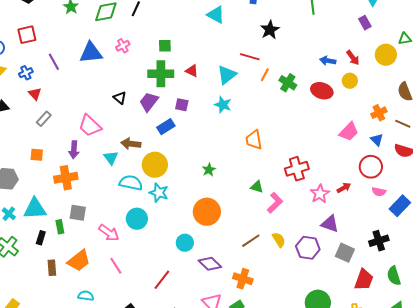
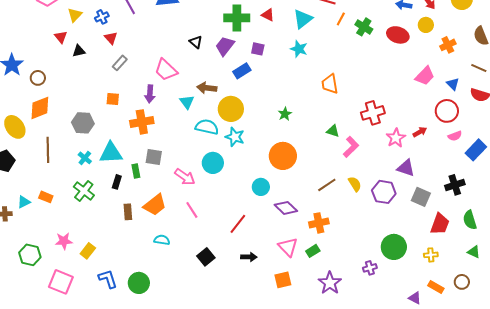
orange cross: (379, 113) -> (448, 45), moved
pink semicircle: (379, 192) -> (455, 136), turned -32
orange cross: (243, 279) -> (319, 223), turned -30

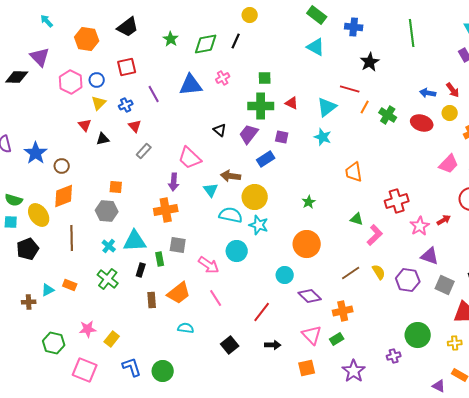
orange square: (113, 99) -> (116, 187), moved

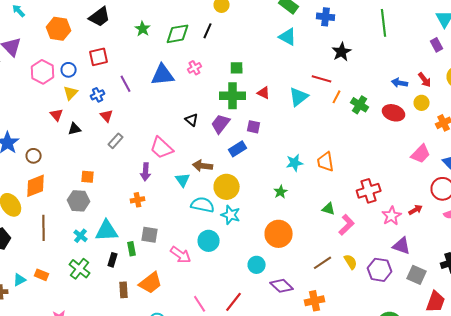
cyan star: (323, 137) -> (295, 163), moved, turned -30
orange cross: (166, 210) -> (138, 200), size x0.6
pink line: (216, 298) -> (200, 304), moved

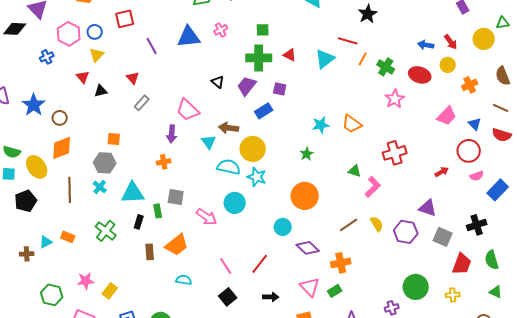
blue cross: (98, 95) -> (47, 57), moved
orange trapezoid: (326, 162) -> (352, 124), turned -45
pink star: (392, 216) -> (395, 99), moved
cyan cross: (81, 236) -> (100, 187), moved

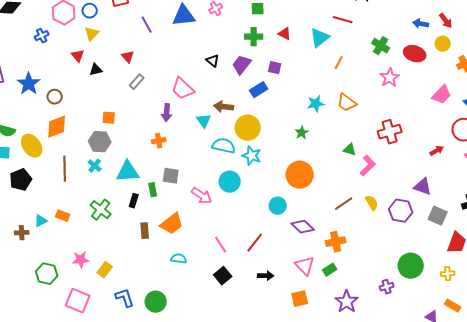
green cross: (259, 58) -> (254, 37), size x0.7
orange line: (363, 59) -> (339, 63), moved

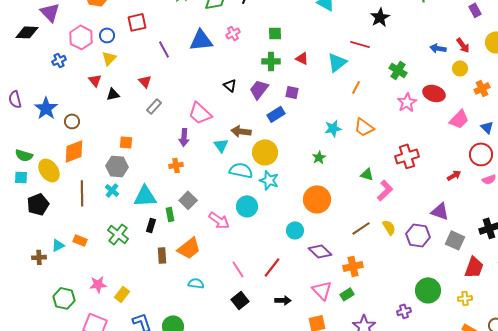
red ellipse: (415, 54) -> (434, 93), moved
gray square: (171, 176) -> (188, 200), turned 36

